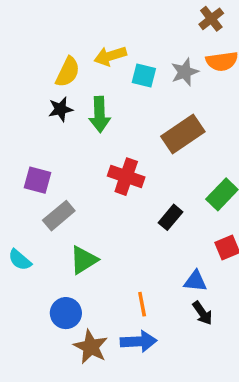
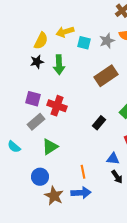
red cross: (126, 177) -> (57, 106), moved
purple square: (38, 180) -> (33, 99), moved

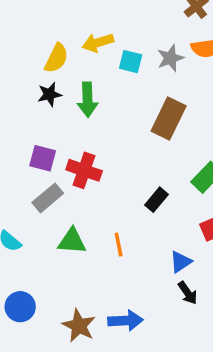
brown rectangle: (106, 76) -> (169, 119), turned -30
green triangle: (50, 147) -> (72, 241), turned 36
blue triangle: (113, 159) -> (181, 262), turned -40
orange line: (83, 172) -> (119, 245), moved
blue circle: (40, 177) -> (20, 307), moved

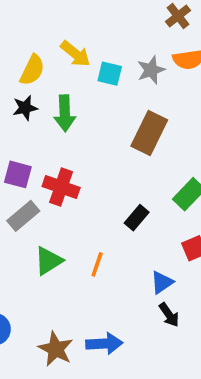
yellow arrow: (98, 43) -> (75, 54), turned -124
green triangle: (72, 241) -> (48, 261), turned -36
orange line: (119, 245) -> (97, 264), turned 30

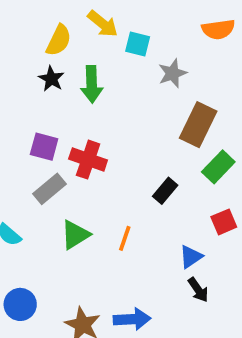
gray star: (151, 70) -> (172, 73), moved
black star: (25, 108) -> (51, 79), turned -30
brown rectangle: (149, 133) -> (198, 125), moved

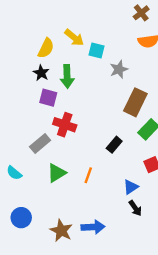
purple square: (44, 147) -> (48, 98), moved

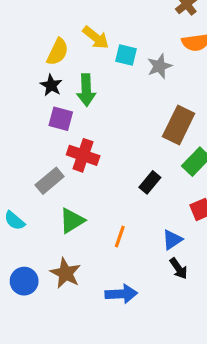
gray star: (119, 69) -> (159, 66), moved
orange line: (88, 175) -> (120, 237), moved
brown star: (61, 231) -> (66, 273), moved

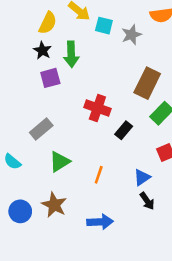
purple square: (61, 119) -> (50, 78), turned -30
red cross: (83, 155) -> (97, 108), moved

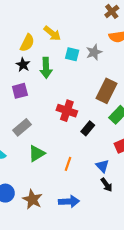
cyan square: (104, 26) -> (72, 54), moved
purple square: (50, 78) -> (20, 91), moved
blue triangle: (142, 177) -> (102, 166), turned -40
brown star: (54, 205) -> (32, 199), moved

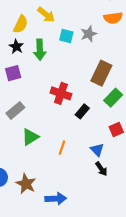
blue arrow: (69, 201) -> (56, 199), moved

